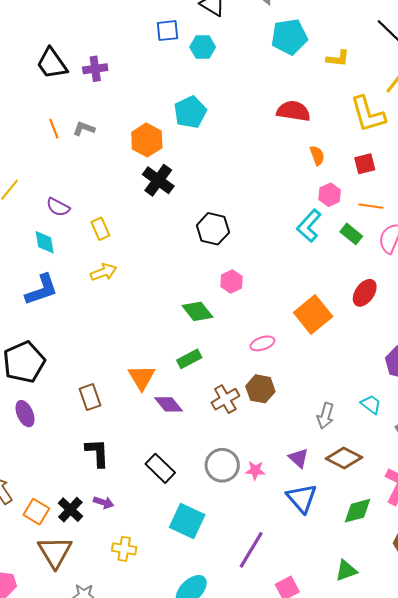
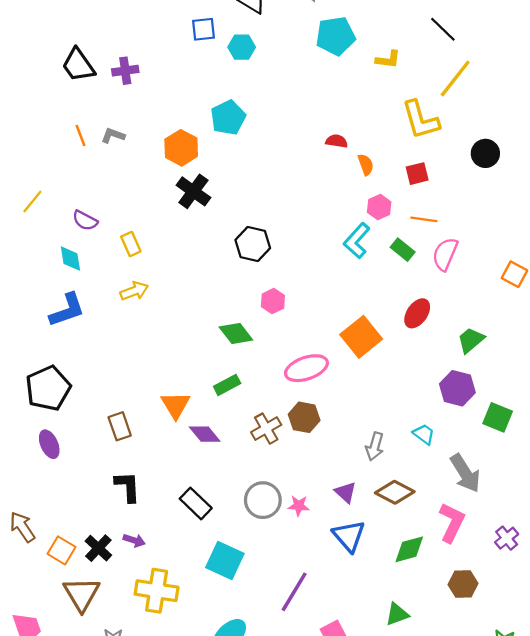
red semicircle: (293, 111) -> (337, 141), moved, size x0.6
pink ellipse: (262, 343) -> (306, 368), size x1.6
yellow cross: (124, 549) -> (157, 591), size x1.6

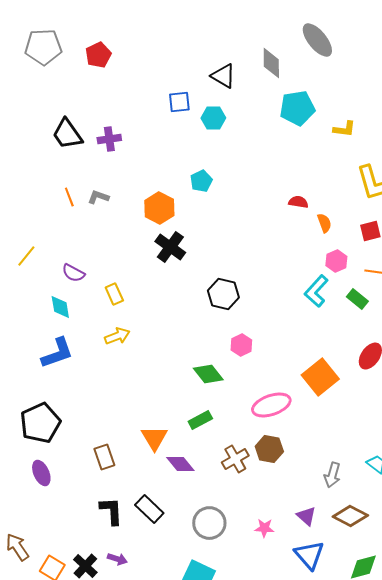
cyan pentagon: (228, 118) -> (201, 181), size x0.7
gray circle: (263, 500) -> (209, 523), moved
black rectangle: (196, 503) -> (149, 509), moved

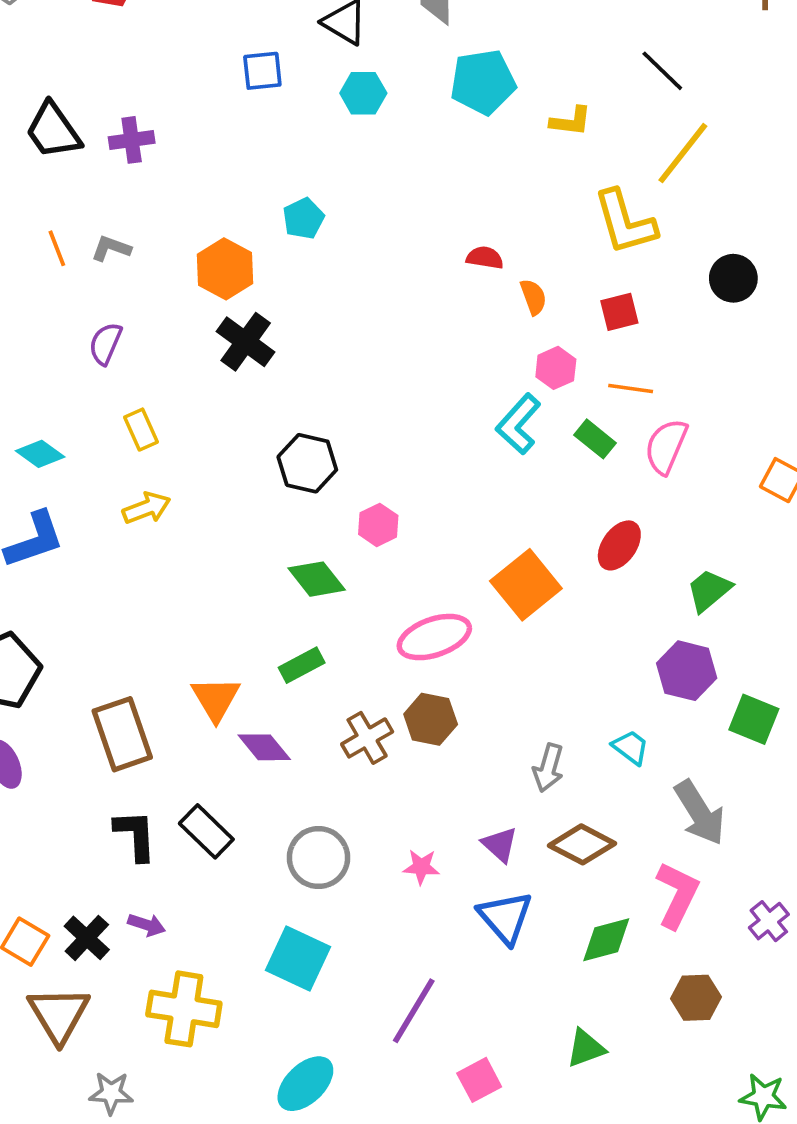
cyan hexagon: (213, 118) -> (363, 93), moved
purple semicircle: (73, 273) -> (105, 344), moved, turned 85
black hexagon: (223, 294) -> (307, 463), moved
cyan diamond: (60, 307) -> (40, 454), turned -45
brown rectangle: (104, 457) -> (122, 734), size x1.5

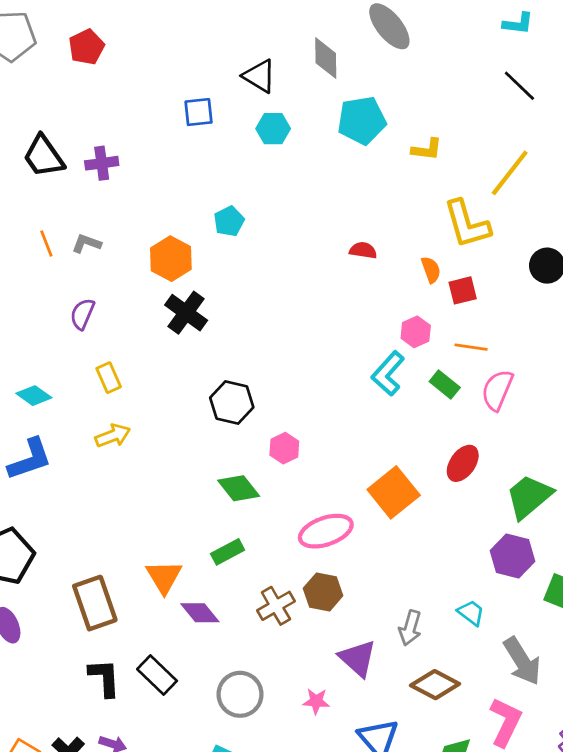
black line: (662, 71) -> (519, 86), moved
orange semicircle: (533, 297) -> (431, 270), moved
green trapezoid: (709, 590) -> (529, 497), size x1.4
purple triangle: (500, 844) -> (358, 658), moved, size x1.4

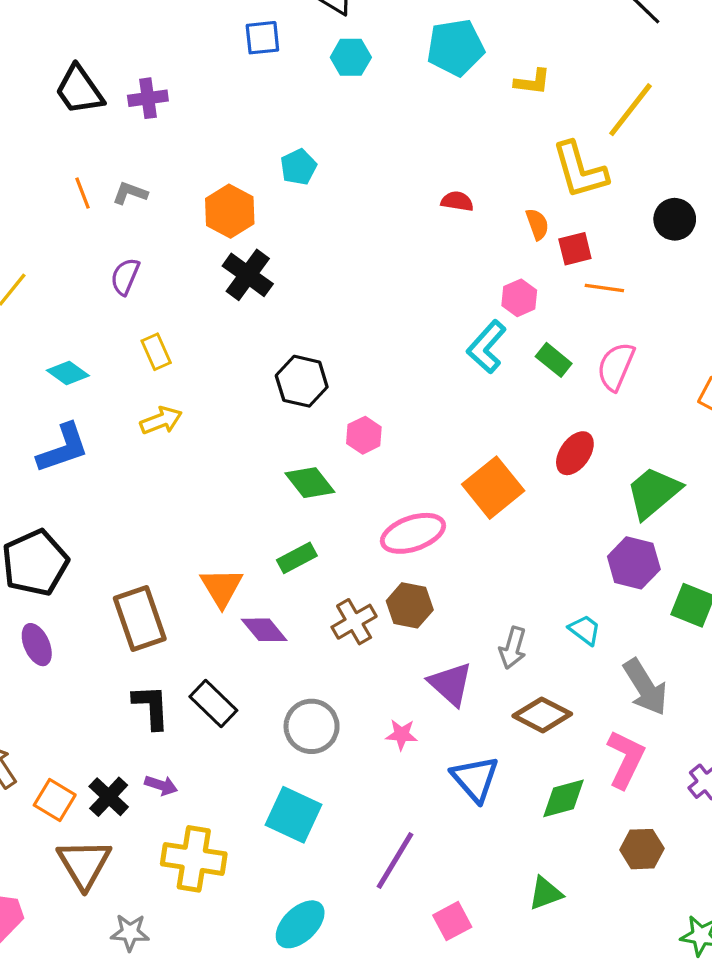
orange line: (471, 347) -> (604, 288), moved

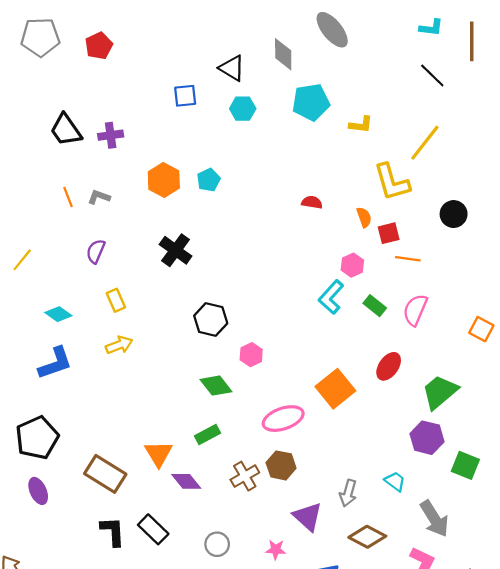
orange hexagon: (230, 211) -> (164, 180), moved
brown rectangle: (140, 618) -> (105, 474), turned -39
gray circle: (312, 726) -> (217, 544), size x0.7

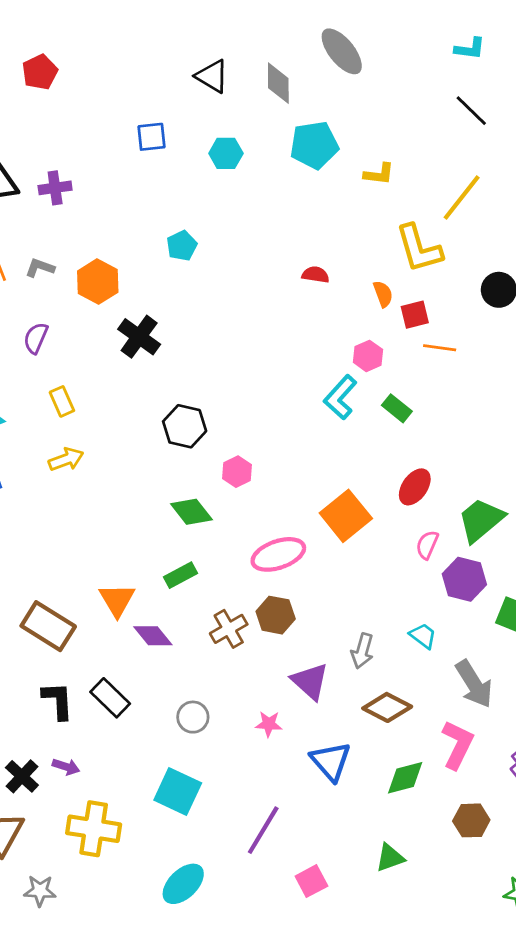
black triangle: (232, 68) -> (212, 76), moved
orange hexagon: (164, 180) -> (98, 282), moved
pink semicircle: (415, 310) -> (427, 545), moved, size x0.7

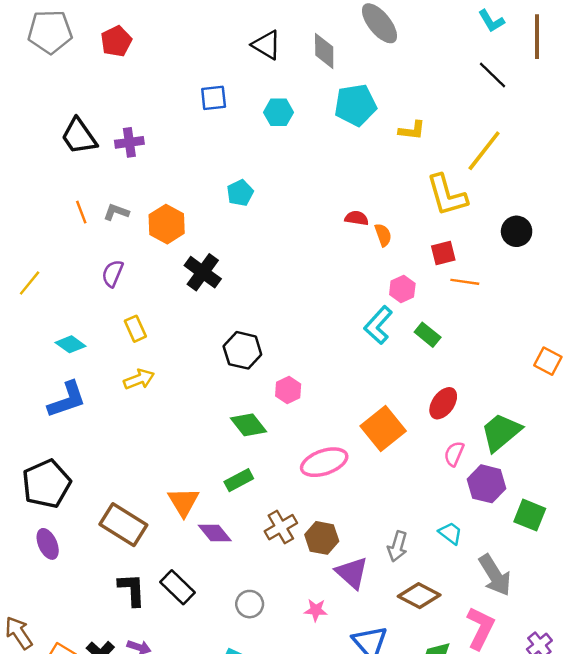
cyan L-shape: (470, 49) -> (491, 21), turned 52
orange semicircle: (383, 294) -> (383, 235), moved
brown hexagon: (276, 615) -> (322, 538), moved

